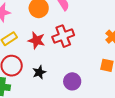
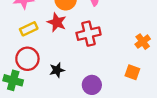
red star: (36, 40) -> (57, 22), moved

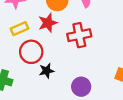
red star: (57, 22) -> (48, 23), turned 30
red circle: (27, 59) -> (31, 52), moved

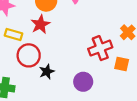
yellow rectangle: (19, 29) -> (14, 35), turned 49
red cross: (79, 35) -> (100, 48), moved

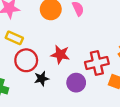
red star: (40, 24) -> (60, 55), moved, turned 30
purple circle: (83, 82) -> (76, 83), moved

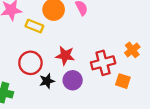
yellow rectangle: (14, 38) -> (34, 26), moved
purple circle: (76, 83) -> (73, 80), moved

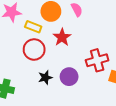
red star: (65, 56) -> (62, 37), moved, turned 30
red circle: (30, 63) -> (34, 50), moved

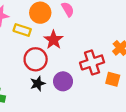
red circle: (34, 50) -> (36, 59), moved

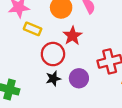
yellow rectangle: (22, 30) -> (33, 29), moved

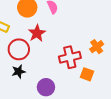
purple circle: (79, 78) -> (46, 87), moved

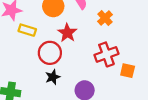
orange cross: (97, 47) -> (105, 18), moved

